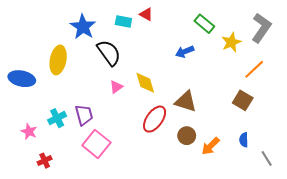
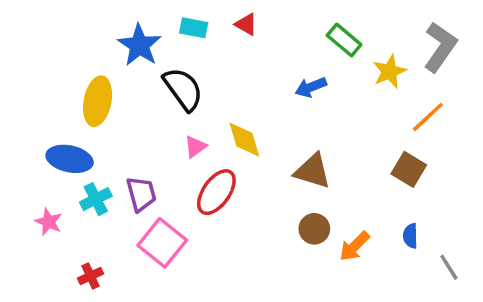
cyan rectangle: (123, 22) -> (194, 28), moved
blue ellipse: (22, 79) -> (70, 159), moved
red ellipse: (155, 119) -> (216, 192), moved
red cross: (45, 161) -> (91, 276), moved

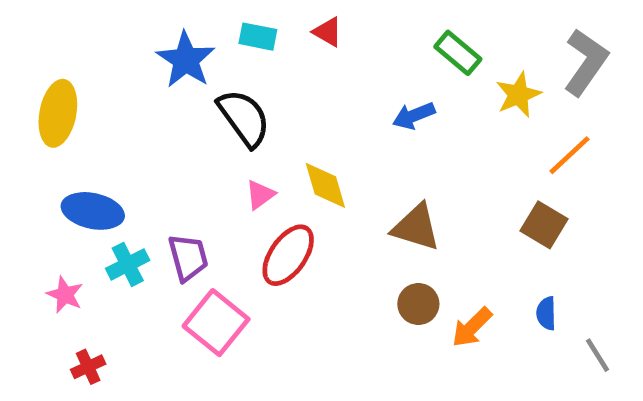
yellow ellipse: (98, 101) -> (58, 113), moved
red cross: (91, 276) -> (88, 367), moved

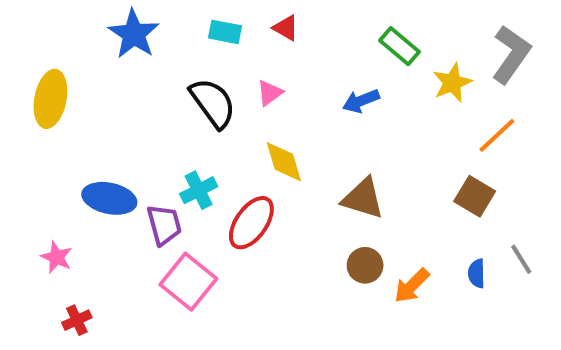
blue star: (186, 60) -> (134, 34), moved
pink triangle: (260, 195) -> (270, 93), moved
blue ellipse: (93, 211) -> (109, 198), moved
cyan cross: (128, 264) -> (199, 190), moved
gray line: (597, 355) -> (521, 259), moved

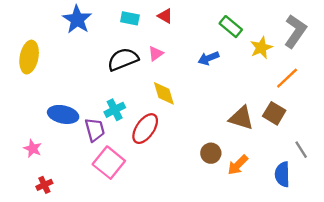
black semicircle: (213, 103) -> (123, 59), turned -76
brown triangle: (363, 198) -> (241, 118), moved
blue semicircle: (477, 273) -> (282, 174), moved, size x1.5

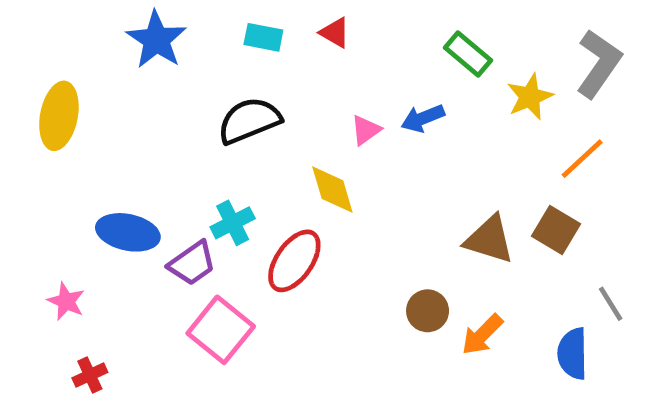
pink triangle: (156, 54) -> (366, 130), moved
purple trapezoid: (95, 130) -> (192, 263), turned 70

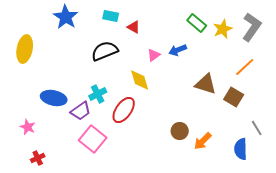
red triangle: (335, 33) -> (134, 27), moved
yellow star: (530, 97) -> (223, 29), moved
brown triangle: (489, 239) -> (206, 84), moved

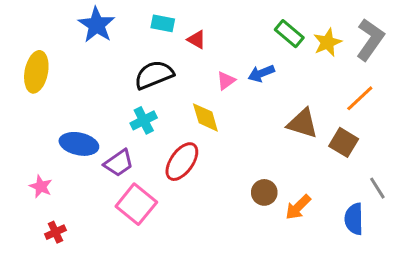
cyan cross: (98, 94) -> (144, 120), moved

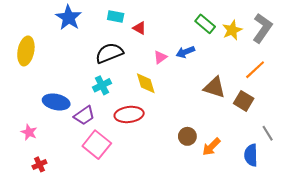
red ellipse: (182, 162) -> (129, 114), turned 48

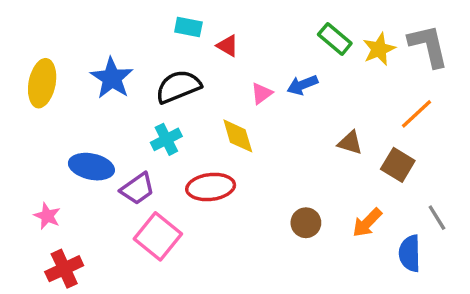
blue star: (69, 18) -> (112, 78), moved
gray L-shape: (262, 28) -> (428, 46), turned -48
brown triangle: (214, 87) -> (350, 143), size x0.7
orange arrow: (211, 147) -> (367, 223), moved
red cross: (39, 164) -> (64, 269), size x1.5

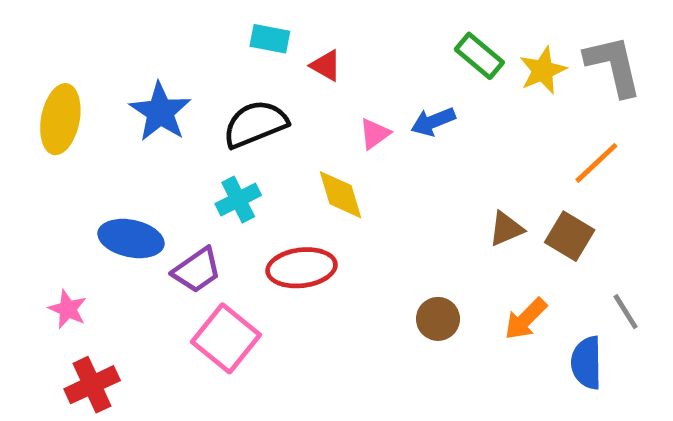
brown triangle: (350, 143) -> (506, 229), moved, turned -40

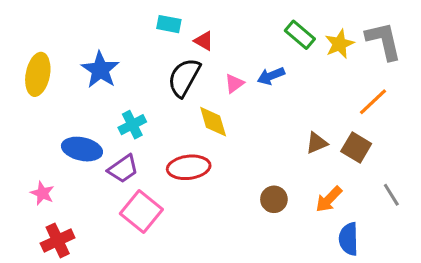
black semicircle: (255, 124) -> (184, 77), moved, turned -39
cyan cross: (238, 200) -> (132, 125), moved
blue semicircle: (587, 363) -> (349, 239), moved

